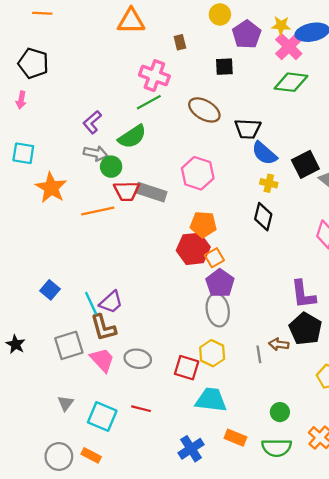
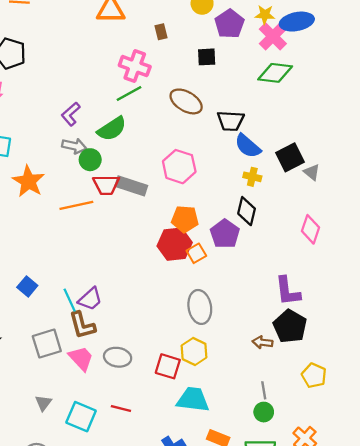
purple pentagon: (220, 283) -> (225, 234), moved
gray line: (259, 354) -> (264, 390), moved

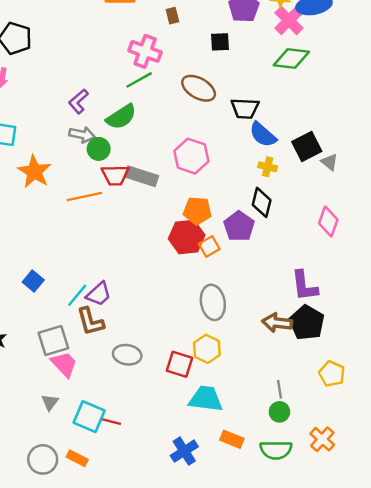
cyan line: (70, 300) -> (77, 295), turned 65
brown arrow: (263, 342) -> (277, 323), moved, size x1.4
pink trapezoid: (81, 358) -> (64, 364), moved
red line: (121, 409) -> (111, 421), moved

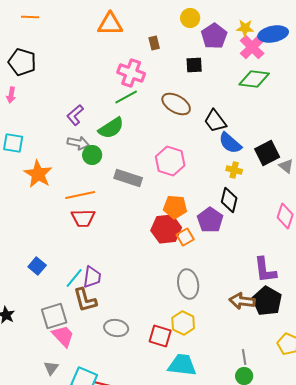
black trapezoid: (245, 108) -> (215, 121), turned 50
red trapezoid: (115, 175) -> (83, 218), moved
purple trapezoid: (99, 294) -> (92, 277), turned -40

